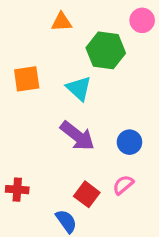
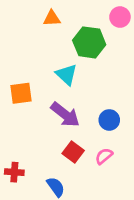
orange square: (27, 79) -> (21, 93), moved
red cross: (17, 190) -> (14, 172), moved
red square: (87, 194) -> (73, 152), moved

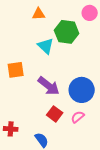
cyan triangle: (66, 75) -> (46, 46), moved
blue circle: (109, 120) -> (82, 90), size x1.6

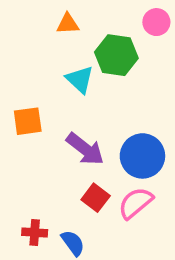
pink semicircle: (78, 117) -> (136, 203), size x1.5
red cross: (11, 129) -> (35, 233), moved

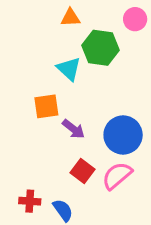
orange triangle: (68, 24) -> (70, 18), moved
orange square: (28, 121) -> (46, 106), moved
purple arrow: (85, 149) -> (73, 129), size x0.7

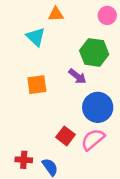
green hexagon: (100, 48) -> (94, 52), moved
cyan triangle: (69, 69) -> (36, 37), moved
purple arrow: (73, 129) -> (77, 76), moved

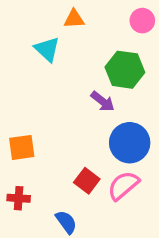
orange square: (37, 85) -> (22, 147), moved
red cross: (24, 160) -> (19, 198), moved

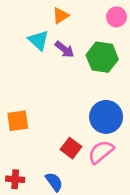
orange triangle: (74, 19) -> (61, 16), turned -30
purple arrow: (103, 101) -> (64, 49), moved
red cross: (19, 198) -> (15, 179), moved

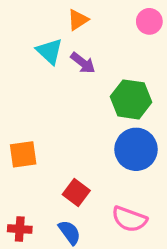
green hexagon: (102, 57) -> (131, 99), moved
red square: (71, 148) -> (76, 193), moved
pink semicircle: (101, 152) -> (129, 219), moved, turned -120

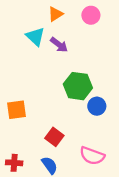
pink circle: (149, 21) -> (91, 15), moved
green hexagon: (131, 99) -> (78, 86), moved
blue circle: (136, 149) -> (97, 106), size x0.6

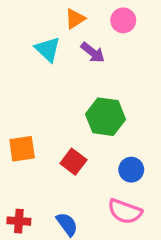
purple arrow: (59, 45) -> (93, 52), moved
blue circle: (97, 106) -> (131, 170), moved
red square: (54, 137) -> (73, 162), moved

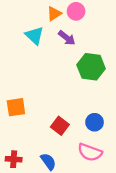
pink circle: (123, 20) -> (76, 11), moved
green hexagon: (106, 117) -> (91, 67), moved
red square: (73, 162) -> (60, 126), moved

